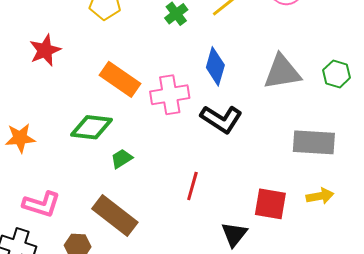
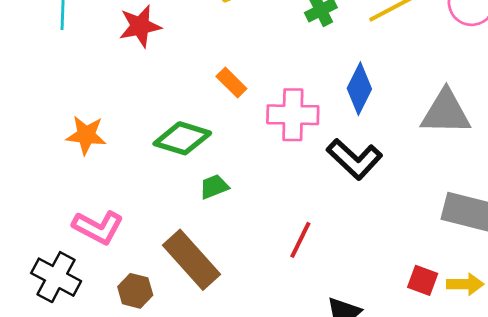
orange rectangle: (120, 79) -> (231, 82), size x0.6
red square: (270, 204) -> (423, 280), moved, size x0.7

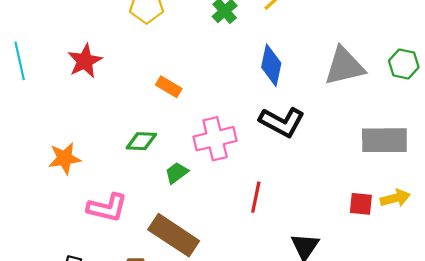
pink cross: (293, 115) -> (215, 139), moved
green diamond: (182, 138) -> (141, 141), size x0.7
pink L-shape: (98, 227) -> (107, 208), moved

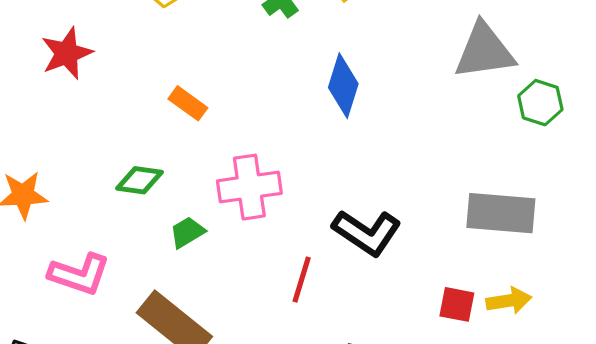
gray triangle: (344, 66) -> (484, 51), moved
black L-shape: (282, 122) -> (367, 232), moved

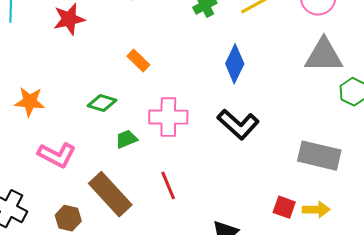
black L-shape: (367, 232) -> (238, 124), moved
red line: (302, 280) -> (168, 185), moved, turned -48

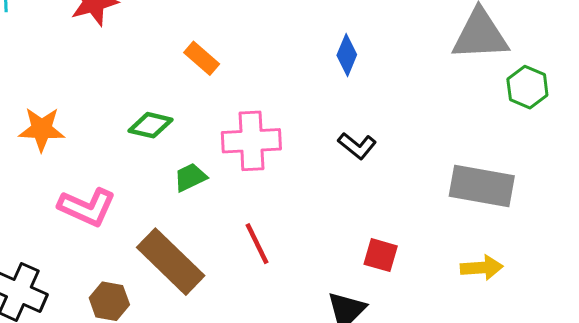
blue diamond: (235, 64) -> (347, 55), size x0.7
black L-shape: (238, 124) -> (357, 146), size x0.6
red square: (284, 207) -> (381, 255), moved

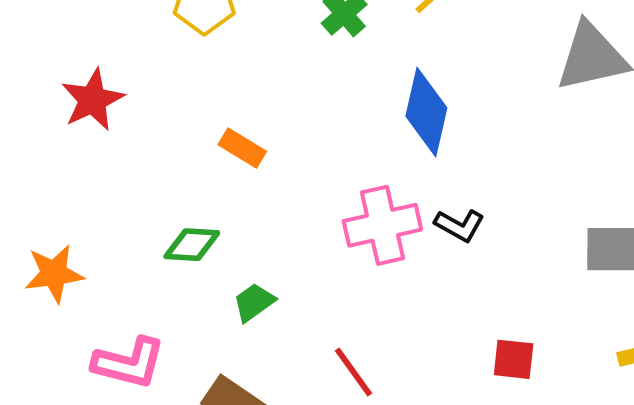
blue diamond: (347, 55) -> (426, 112), size x1.6
pink cross: (251, 141) -> (382, 225), moved

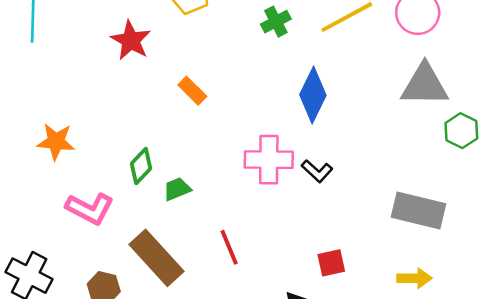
red star: (93, 100) -> (131, 40), moved, turned -30
green diamond: (192, 245) -> (141, 166), moved, turned -63
red square: (514, 359) -> (331, 263), turned -32

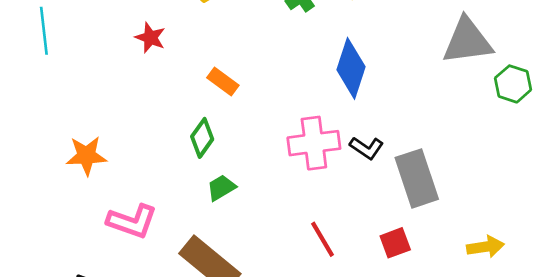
red star: (131, 40) -> (150, 38), size x0.7
green diamond: (141, 166) -> (202, 138), moved
gray rectangle: (419, 210) -> (417, 178), moved, turned 66
red line: (229, 247) -> (322, 239), moved

